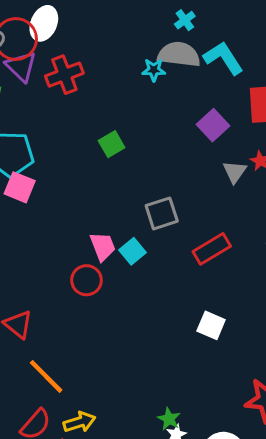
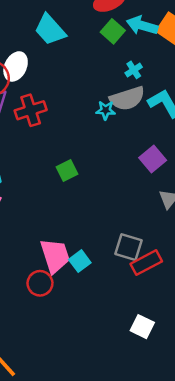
gray semicircle: (179, 54) -> (127, 98), turned 152
gray square: (162, 213) -> (129, 247), moved, turned 32
pink trapezoid: (103, 246) -> (55, 256), size x1.4

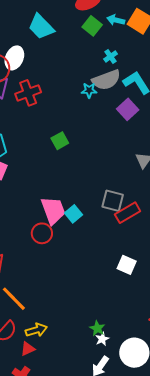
cyan arrow: (142, 25) -> (116, 20), size x0.7
purple square: (153, 159) -> (128, 109), moved

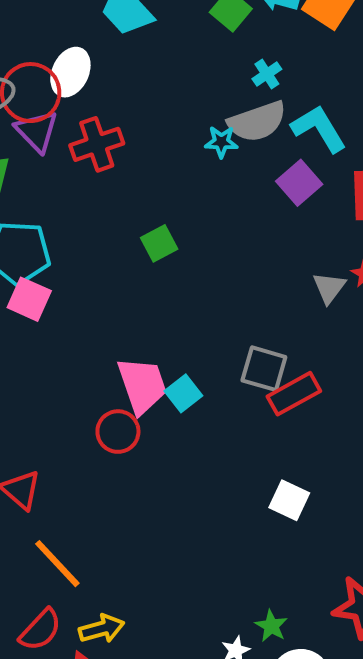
green star: (97, 328) -> (271, 626), moved

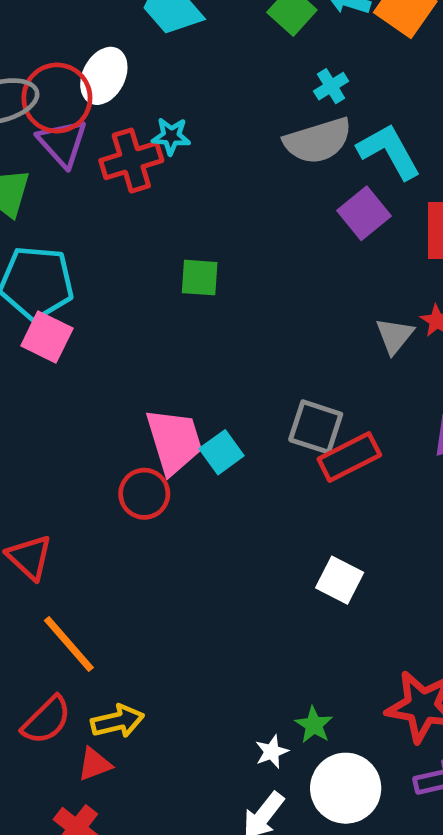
cyan star: (221, 142) -> (171, 136), moved
green square: (159, 243) -> (200, 278), turned 30

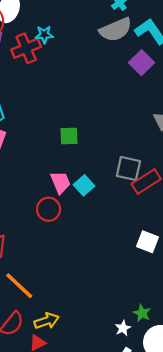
green square: (200, 278) -> (69, 136), moved
pink trapezoid: (174, 441) -> (60, 182), size x0.7

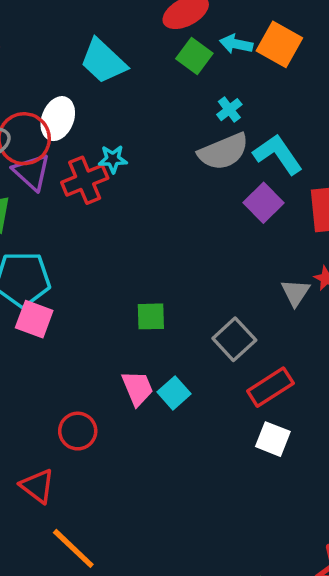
gray square: (128, 169) -> (234, 339), moved, turned 35
red circle: (49, 209) -> (78, 431), moved
white square: (147, 242) -> (273, 439), moved

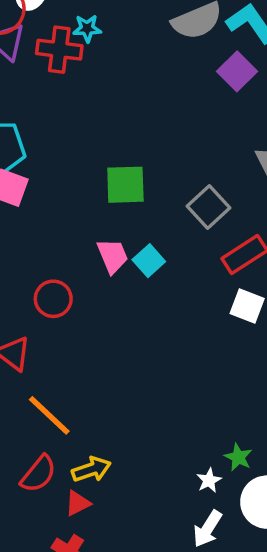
red cross: (85, 180) -> (59, 50), turned 30
green square: (151, 316) -> (125, 185), size x1.4

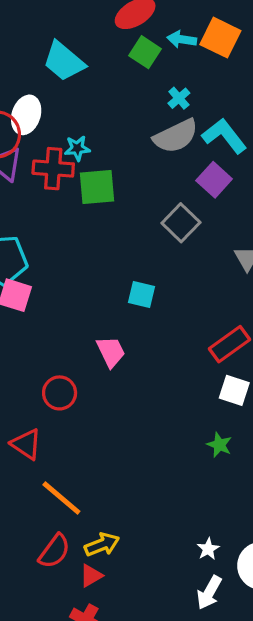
green square: (125, 185) -> (97, 187), moved
gray square: (209, 207) -> (181, 223), moved
cyan square: (149, 261) -> (141, 294), moved, turned -32
green star: (238, 457) -> (219, 445), moved

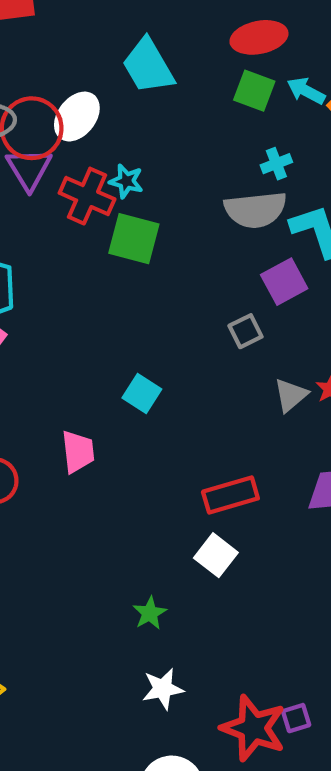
green square: (145, 52) -> (254, 91), turned -32
gray square: (181, 223) -> (245, 331), moved, size x0.7
green star: (219, 445) -> (150, 613), moved
white star: (208, 549) -> (163, 689), moved, size x1.4

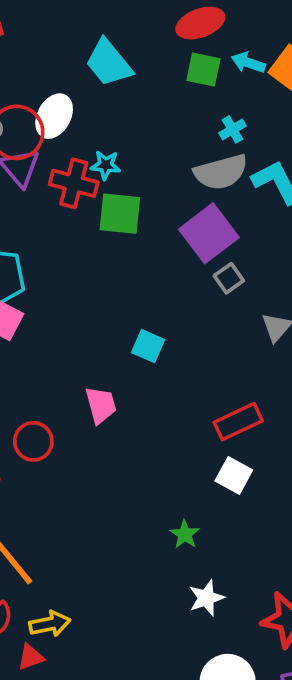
purple square: (284, 282) -> (209, 233), moved, size x1.4

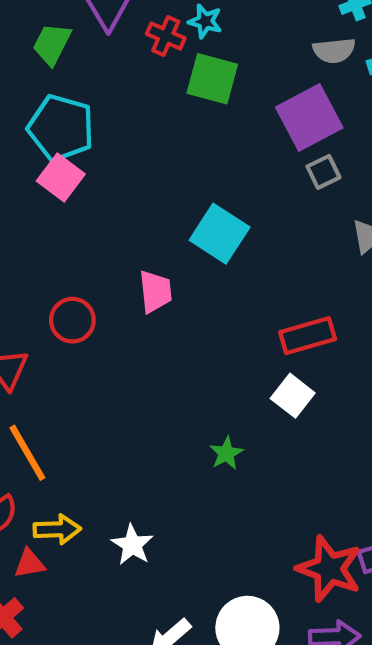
gray semicircle: (221, 172) -> (334, 51), size x0.7
red cross: (74, 183) -> (166, 36), size x0.7
cyan square: (148, 346) -> (220, 234), size x1.5
white star: (206, 598) -> (132, 545), moved, turned -30

